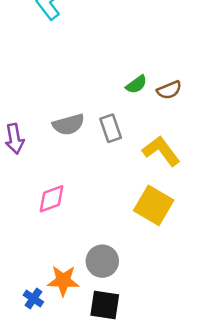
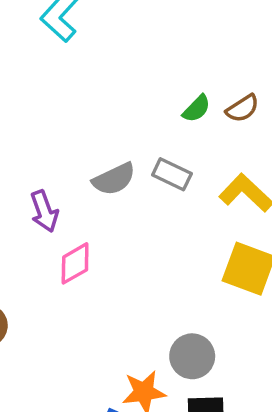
gray rectangle: (111, 128) -> (172, 174), turned -36
pink diamond: (51, 199) -> (75, 263), moved

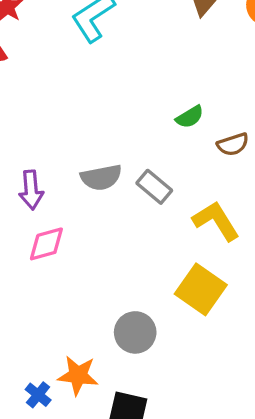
green semicircle: (197, 109) -> (190, 117), moved
gray circle: (192, 356) -> (135, 332), moved

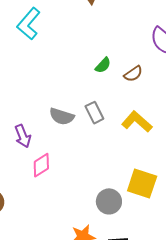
gray semicircle: (101, 177) -> (62, 116), turned 45
gray rectangle: (154, 187) -> (94, 113), turned 40
yellow square: (201, 289) -> (142, 183), moved

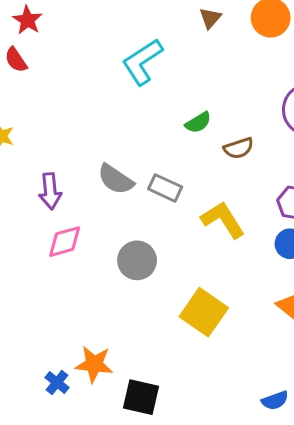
cyan L-shape: (29, 24) -> (142, 62), moved
gray rectangle: (94, 113) -> (165, 188), turned -55
gray circle: (109, 201) -> (137, 260), moved

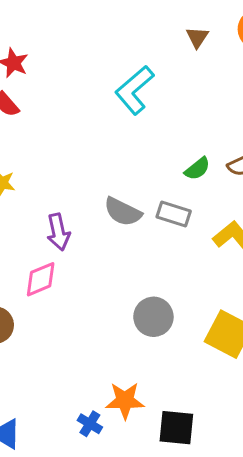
green semicircle: (198, 123) -> (197, 169), moved
pink diamond: (65, 242) -> (41, 279), moved
gray circle: (137, 260) -> (153, 317), moved

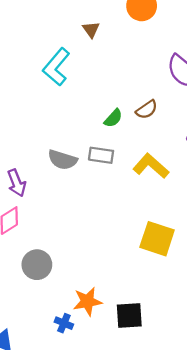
brown triangle: (197, 37) -> (91, 30), moved
gray circle: (153, 317) -> (37, 265), moved

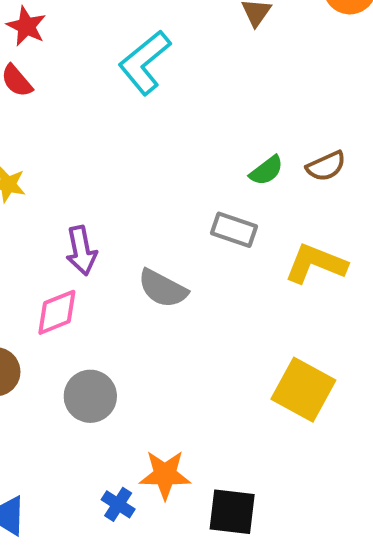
cyan L-shape: (56, 67) -> (145, 62), moved
gray semicircle: (62, 160) -> (163, 289), moved
yellow L-shape: (151, 166) -> (316, 264), turned -30

